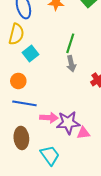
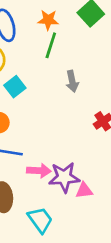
green line: (70, 43) -> (51, 45), moved
gray arrow: (71, 64) -> (72, 81), moved

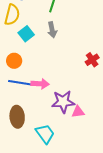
gray arrow: (72, 81) -> (52, 30), moved
pink arrow: (39, 171) -> (40, 84), moved

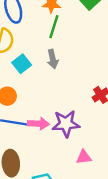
purple star: (63, 102) -> (66, 124), moved

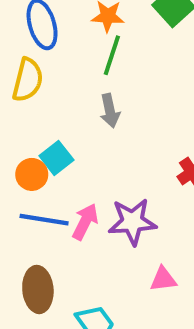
cyan square: (22, 64) -> (56, 158), moved
pink arrow: (38, 124) -> (85, 222), turned -66

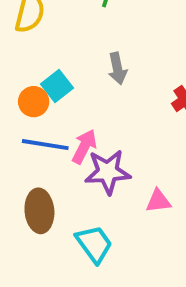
gray arrow: (110, 111) -> (117, 68), moved
purple star: (132, 222) -> (108, 172), moved

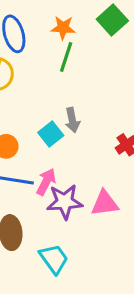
cyan square: (57, 86) -> (51, 134), moved
pink triangle: (158, 201) -> (105, 203), moved, size x1.4

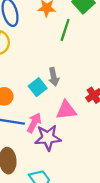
green line: (66, 57) -> (65, 30), moved
pink triangle: (105, 203) -> (66, 110), moved

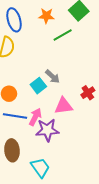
green line: (65, 30) -> (63, 35), turned 42
gray arrow: (54, 77) -> (52, 77), turned -35

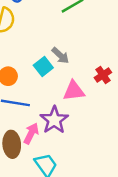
pink arrow: (35, 117) -> (31, 133), moved
purple star: (47, 130) -> (54, 120), turned -30

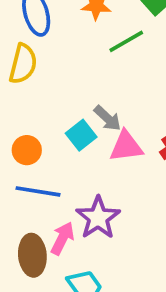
pink triangle: (74, 91) -> (126, 146), moved

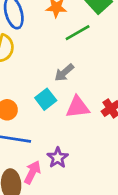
gray arrow: (107, 118) -> (64, 73), moved, turned 96
purple star: (98, 218) -> (58, 158), size x0.7

